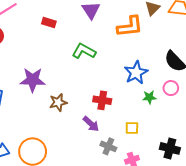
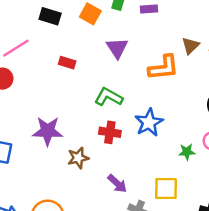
blue star: (136, 73) -> (149, 123), moved
red cross: (102, 100) -> (110, 132), moved
yellow square: (132, 128) -> (166, 188), size x1.5

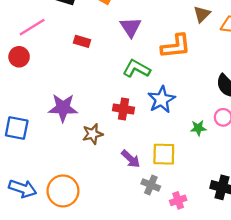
brown triangle: (190, 46) -> (202, 14), moved
green L-shape: (109, 97) -> (137, 69), moved
yellow square: (166, 188) -> (164, 154), moved

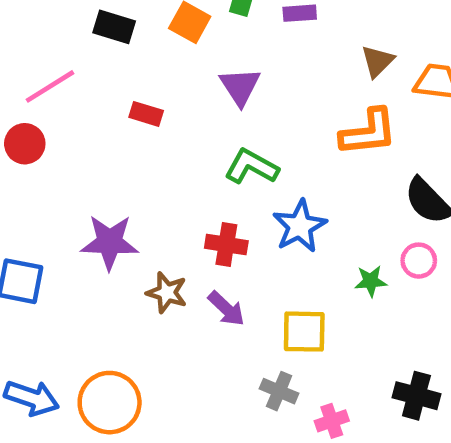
orange L-shape: (176, 46) -> (368, 132), moved
brown star: (93, 134) -> (167, 293), turned 30
purple arrow: (131, 159) -> (226, 309), moved

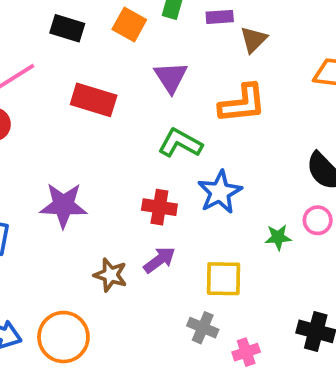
brown triangle: (378, 61) -> (254, 40), moved
red rectangle: (146, 114) -> (94, 100), size x1.6
orange L-shape: (368, 132) -> (242, 104), moved
brown star: (167, 293) -> (111, 275), moved
purple arrow: (226, 309) -> (159, 260), turned -80

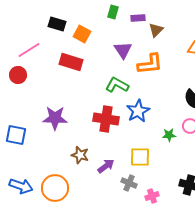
orange square: (129, 24) -> (82, 34), moved
purple triangle: (171, 77) -> (123, 50), moved
red cross: (159, 207) -> (106, 119), size x1.4
purple arrow: (159, 260) -> (106, 166), moved

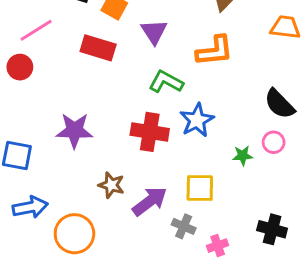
purple triangle: (123, 50) -> (154, 32), moved
purple arrow: (106, 166) -> (150, 201), size x1.4
blue arrow: (21, 186) -> (30, 207), moved, turned -30

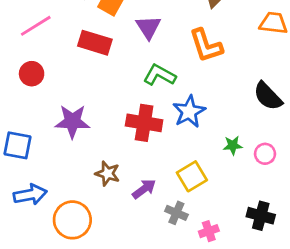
orange L-shape: (215, 51) -> (206, 46), turned 78
red circle: (20, 67) -> (32, 74), moved
pink circle: (274, 142) -> (265, 154), moved
yellow square: (200, 188) -> (192, 176), turned -32
purple arrow: (150, 201) -> (144, 189), size x0.7

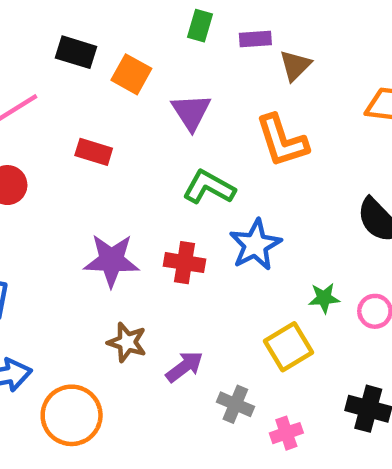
red rectangle: (95, 43) -> (94, 152), moved, size x0.7
purple star: (72, 121) -> (111, 260), moved
red cross: (144, 123) -> (185, 263), size x0.7
yellow square: (192, 176) -> (289, 347), moved

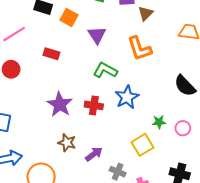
purple star: (111, 260) -> (60, 104), turned 30

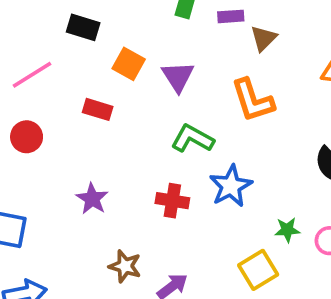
orange square: (69, 17) -> (129, 64), moved
purple star: (60, 104) -> (92, 199), moved, size x0.7

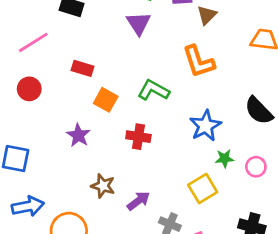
orange square: (129, 64) -> (106, 100), moved
purple triangle: (178, 77) -> (138, 23), moved
blue star: (231, 186) -> (205, 126), moved

